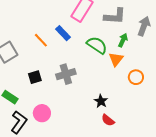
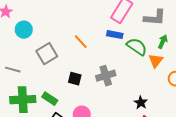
blue rectangle: (63, 33) -> (115, 35), moved, turned -35
black square: (35, 77) -> (75, 79), turned 32

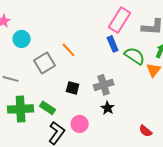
blue rectangle: (115, 35) -> (113, 44), turned 56
orange line: (81, 42) -> (69, 50), moved
black star: (141, 103) -> (108, 108), moved

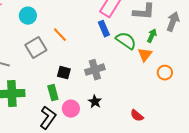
cyan circle: (22, 39) -> (28, 16), moved
green rectangle: (48, 108) -> (53, 93), moved, turned 42
black star: (108, 108) -> (95, 102), moved

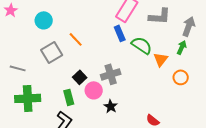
green arrow: (152, 36) -> (182, 47), moved
black square: (64, 73) -> (80, 77), turned 32
pink circle: (71, 109) -> (94, 90), moved

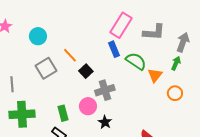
gray line: (18, 68) -> (12, 84), turned 70
black square: (80, 77) -> (86, 71), moved

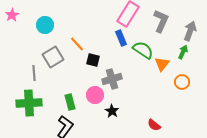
gray L-shape: (154, 32) -> (161, 21), turned -70
black square: (86, 71) -> (93, 60), turned -32
gray line: (12, 84) -> (34, 73), moved

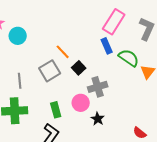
cyan circle: (45, 25) -> (18, 36), moved
gray square: (53, 57) -> (50, 71), moved
black square: (93, 60) -> (79, 68), turned 32

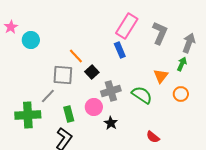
green semicircle: (129, 58) -> (142, 95), moved
gray square: (50, 71) -> (63, 75), turned 35
gray line: (20, 81) -> (48, 96), moved, turned 49

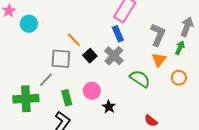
gray L-shape: (160, 33) -> (158, 35), moved
gray cross: (111, 91) -> (114, 56), moved, turned -30

